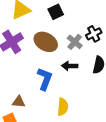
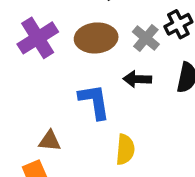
brown ellipse: (46, 42) -> (96, 38), turned -35
blue L-shape: (45, 79) -> (94, 101), turned -30

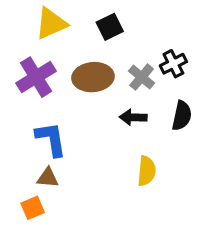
blue L-shape: (94, 101) -> (51, 139), moved
yellow semicircle: (125, 149) -> (147, 171), moved

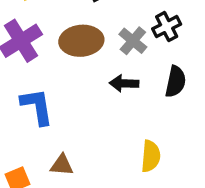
yellow semicircle: (147, 171) -> (151, 156), moved
brown triangle: (48, 178) -> (62, 165), moved

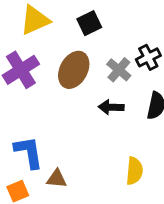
brown ellipse: (81, 41) -> (74, 70), turned -57
blue L-shape: (37, 106) -> (29, 152), moved

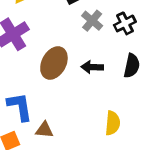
brown ellipse: (74, 70) -> (54, 63), moved
gray cross: (119, 70) -> (92, 21), moved

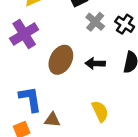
black cross: (125, 23) -> (125, 24), turned -30
yellow semicircle: (113, 123) -> (100, 111), moved, turned -30

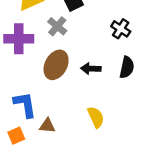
gray cross: (95, 22) -> (57, 26), moved
purple cross: (24, 34) -> (19, 39), turned 32

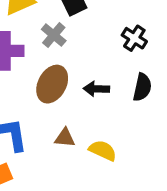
yellow semicircle: (96, 117) -> (103, 150), turned -40
brown triangle: (47, 126) -> (65, 138), moved

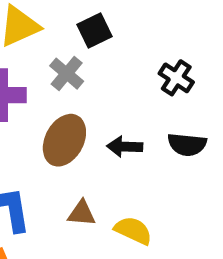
black semicircle: (142, 87) -> (187, 144), turned 84

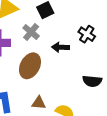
black semicircle: (187, 144) -> (92, 81), moved
black arrow: (125, 147) -> (61, 47), moved

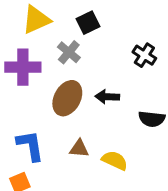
black arrow: (61, 47) -> (107, 97), moved

